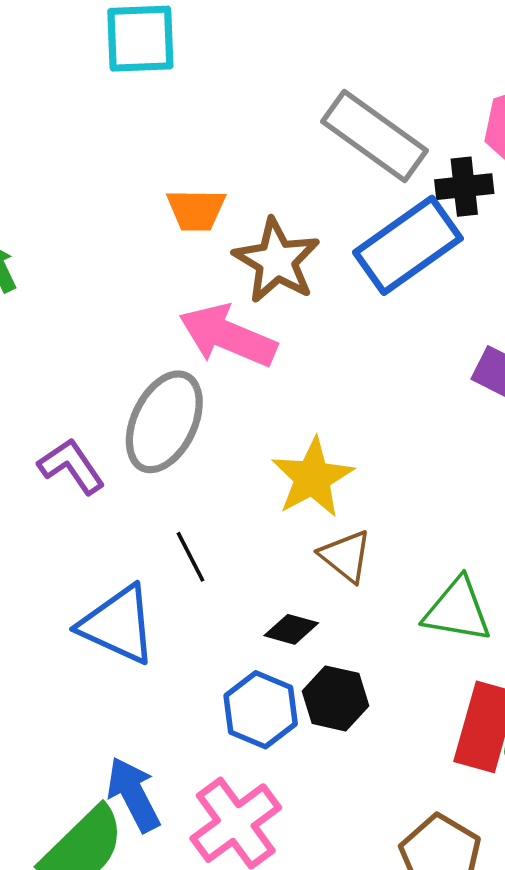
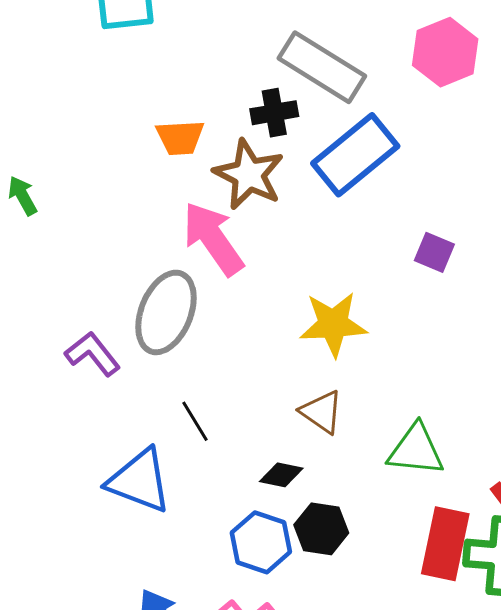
black cross: (464, 187) -> (274, 113), moved
pink arrow: (228, 336) -> (213, 239), turned 36
yellow star: (312, 478) -> (333, 324), moved, turned 30

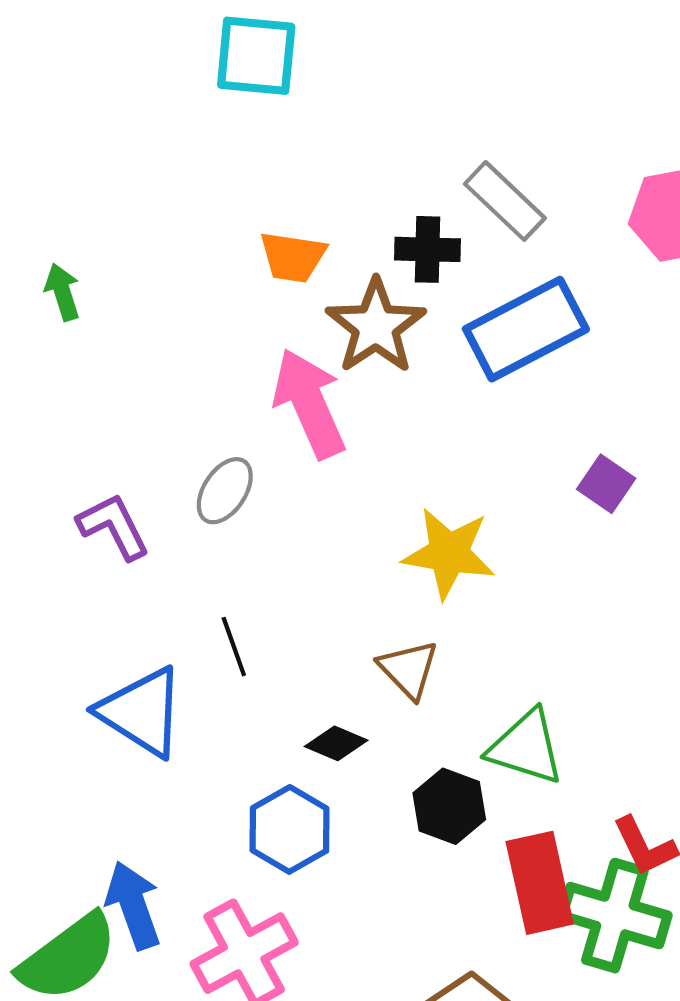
gray rectangle: (322, 67) -> (505, 201), size x0.7
gray ellipse: (166, 312) -> (225, 491), size x0.6
black hexagon: (321, 529) -> (449, 806), moved
red rectangle: (445, 544) -> (540, 883), turned -36

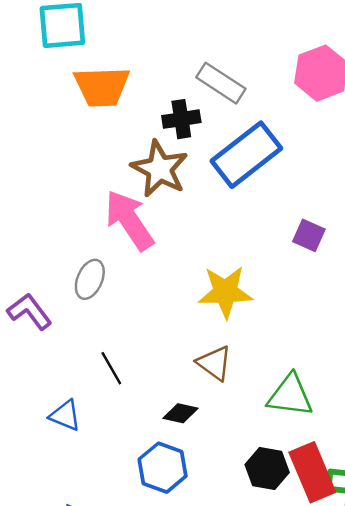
orange trapezoid: (293, 257) -> (102, 87), moved, size x1.4
blue triangle: (142, 712) -> (65, 415), size x0.6
black hexagon: (449, 806) -> (267, 468), moved

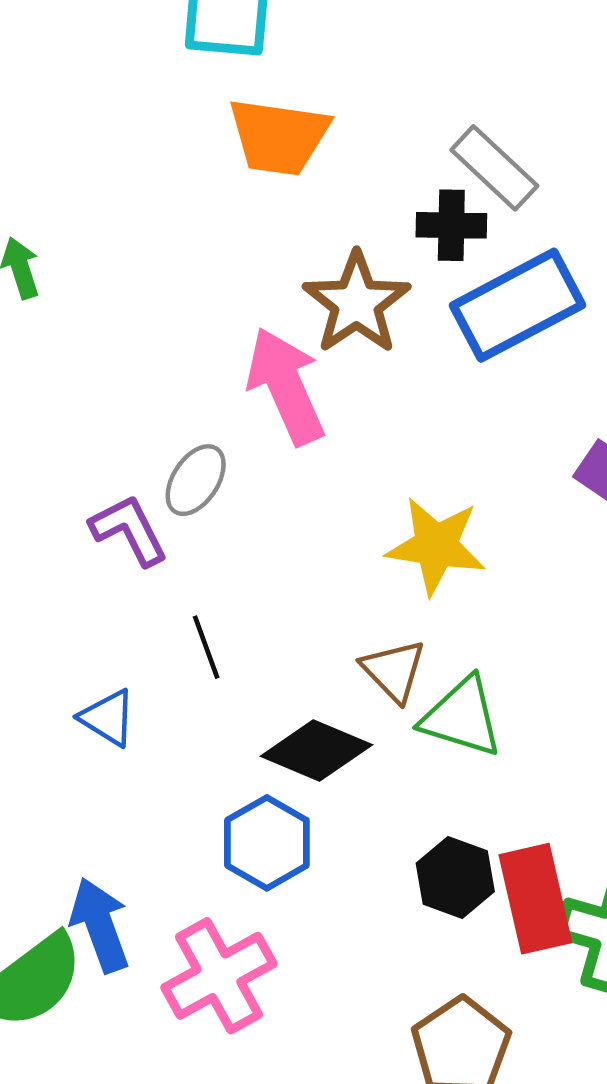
black cross: (181, 119) -> (451, 225), moved
purple L-shape: (29, 312) -> (129, 530), moved
green triangle: (290, 396) -> (462, 717), moved
black diamond: (180, 413) -> (316, 750), size x1.6

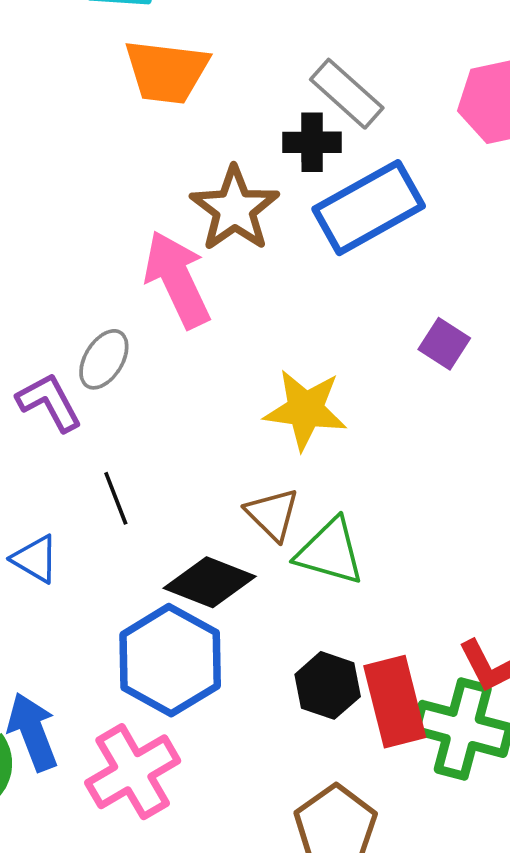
blue hexagon: (267, 843) -> (170, 660), size x1.4

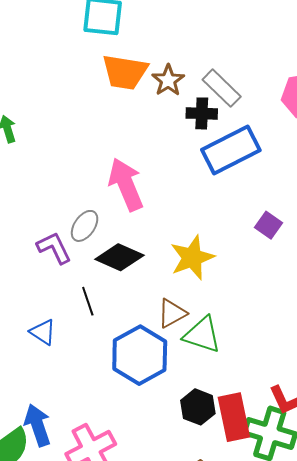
brown star: (235, 209) -> (168, 80), moved, size x0.7
yellow star: (305, 410) -> (192, 258), turned -30
brown triangle: (272, 514) -> (172, 313), turned 44
black diamond: (210, 582) -> (119, 257), moved
blue hexagon: (170, 660) -> (140, 355), moved

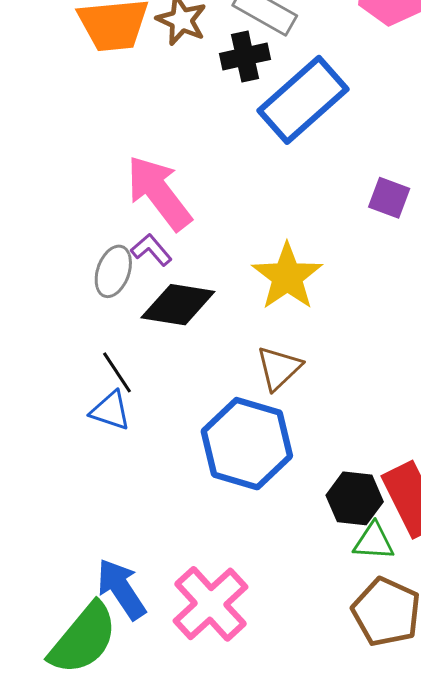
purple L-shape: (54, 248) -> (151, 250), moved, size x0.7
black line: (88, 301) -> (117, 372), moved
blue triangle: (43, 332) -> (110, 411), moved
green triangle: (202, 335) -> (374, 542), moved, size x0.7

